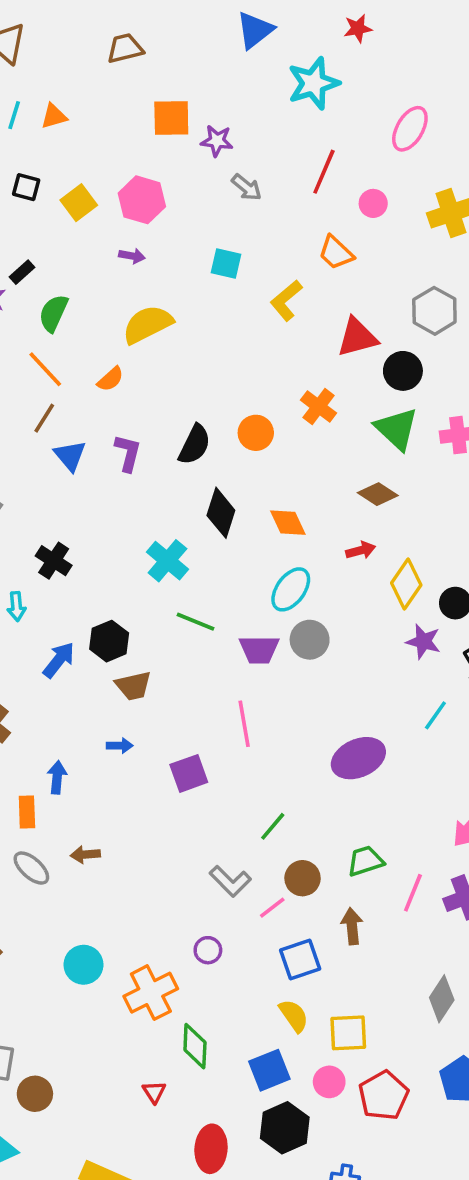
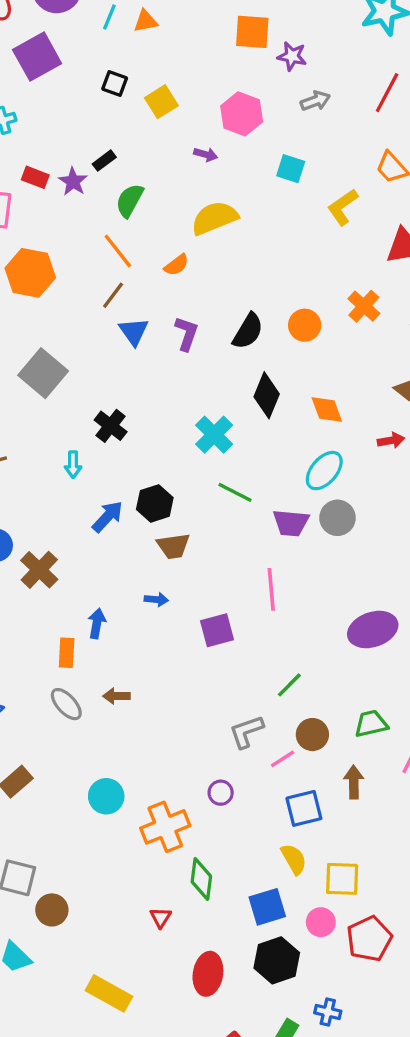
gray arrow: (246, 187) -> (315, 101), turned -64
pink hexagon: (142, 200) -> (242, 114), moved
gray L-shape: (230, 881) -> (246, 732), turned 111

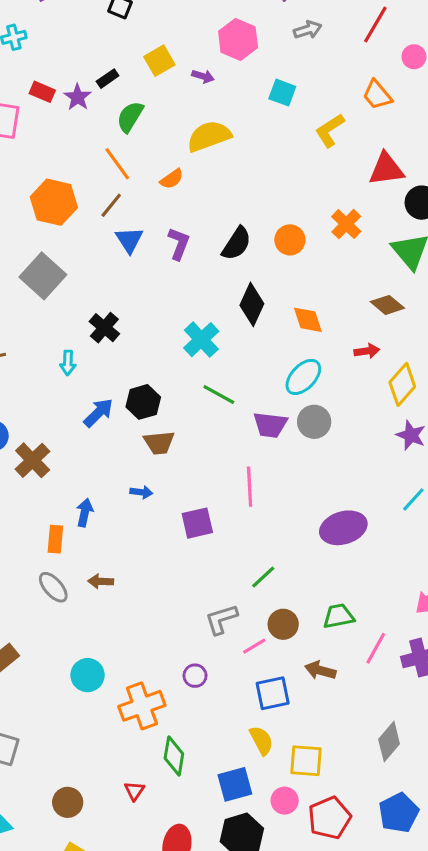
yellow square: (161, 102) -> (159, 61), moved
orange hexagon: (30, 273) -> (54, 202), moved
brown arrow: (354, 782) -> (320, 670), turned -76
brown circle: (52, 910) -> (68, 802), moved

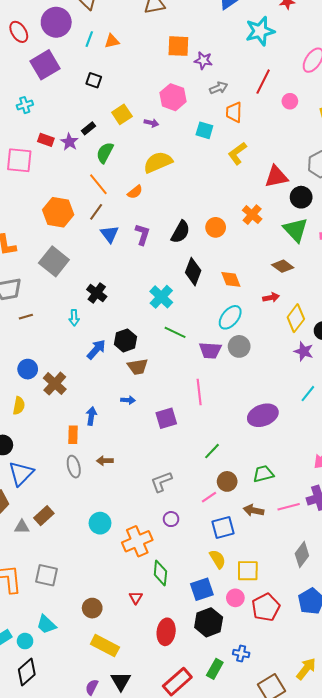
orange trapezoid: (377, 95) -> (234, 112), moved, turned 45
gray ellipse: (53, 587) -> (74, 467), turned 30
gray L-shape: (221, 619) -> (161, 482), moved
pink line: (376, 648) -> (289, 507), moved, turned 50

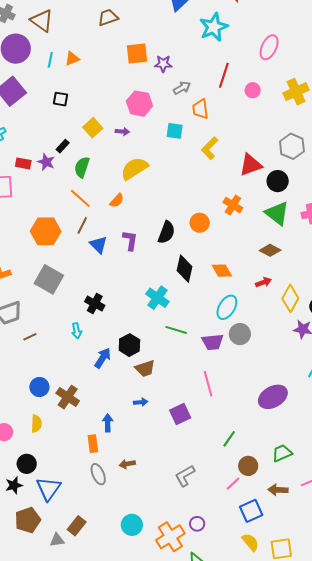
purple circle: (171, 519) -> (197, 524), moved

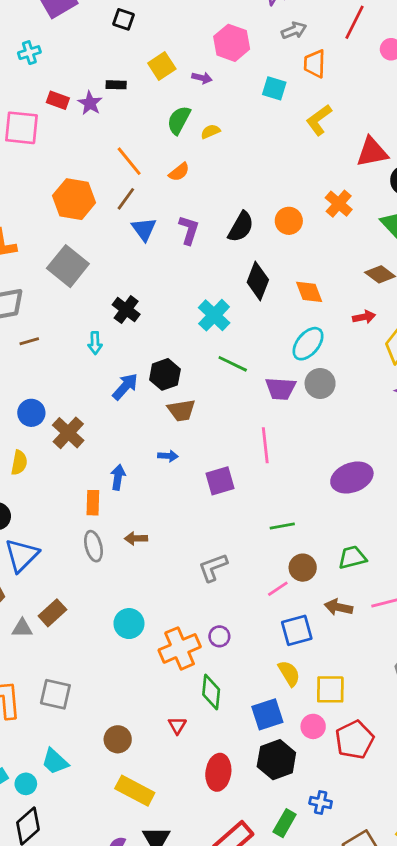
black rectangle: (63, 146) -> (116, 85), turned 40
green semicircle: (82, 167) -> (179, 120), moved
yellow semicircle: (134, 168) -> (210, 131), size x0.5
green line: (229, 439) -> (282, 526), turned 36

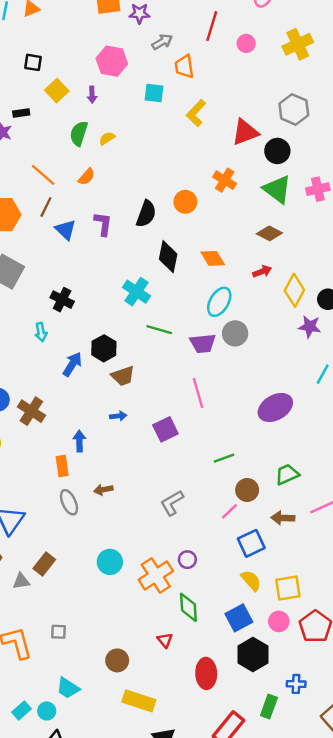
black square: (123, 19) -> (33, 62), moved
purple arrow: (202, 78) -> (92, 95), turned 84
gray square: (55, 694) -> (59, 632), size x0.6

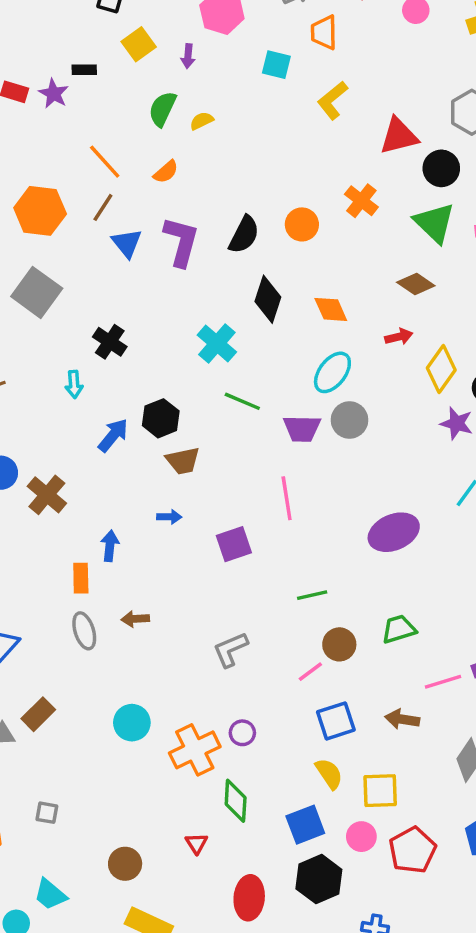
purple L-shape: (103, 224) -> (181, 241), size x1.4
brown arrow: (283, 518) -> (402, 719), moved

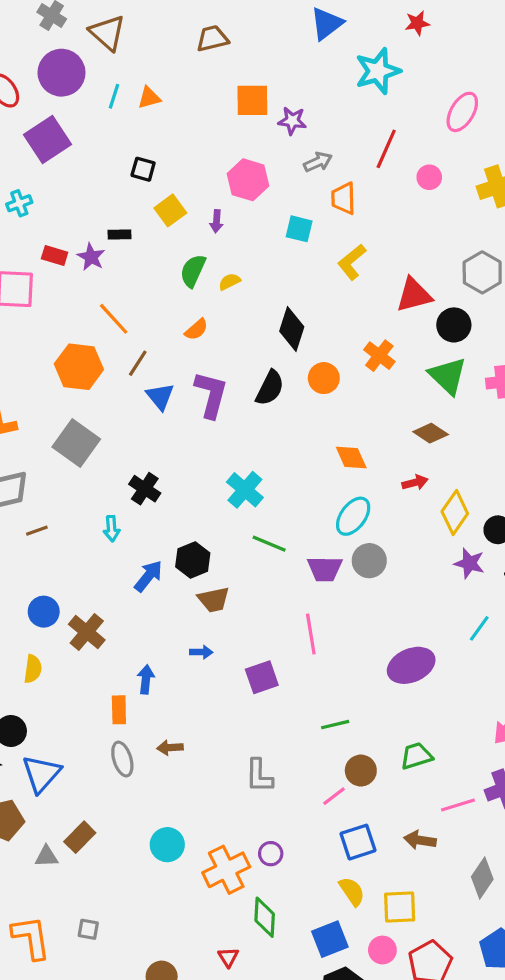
orange line: (105, 162) -> (114, 319), moved
black diamond: (268, 299) -> (292, 329), moved
gray L-shape: (230, 650) -> (259, 776), turned -66

